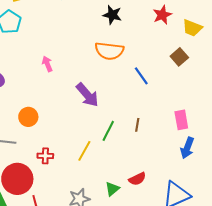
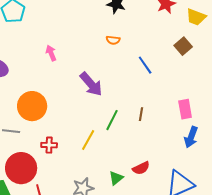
orange semicircle: (109, 51) -> (113, 40), size x0.5
orange circle: (28, 117) -> (32, 106), size x1.5

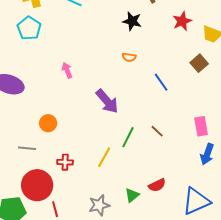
orange circle: (32, 106) -> (48, 123), size x0.6
brown line: (141, 114) -> (157, 131), turned -56

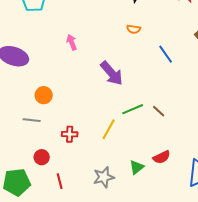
orange circle: (48, 123) -> (44, 95), moved
brown line: (157, 131) -> (159, 111), moved
green line: (128, 137) -> (133, 109), turned 40
red circle: (37, 185) -> (42, 157), size x0.5

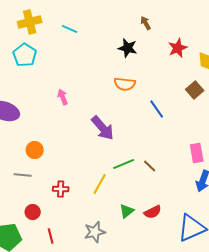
orange semicircle: (134, 29) -> (125, 84), size x1.5
green triangle: (137, 167) -> (127, 211), moved

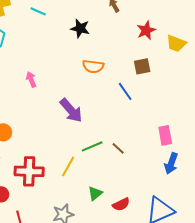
black star: (128, 48) -> (80, 28), moved
brown square: (195, 90) -> (142, 66), moved, turned 30
red cross: (61, 189) -> (29, 171), size x1.8
red semicircle: (153, 212) -> (121, 204), moved

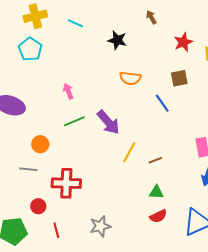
green line: (92, 146) -> (74, 121), moved
brown line: (118, 148) -> (155, 160), turned -64
yellow line: (68, 166) -> (129, 152), moved
green triangle: (95, 193) -> (156, 192), moved, turned 42

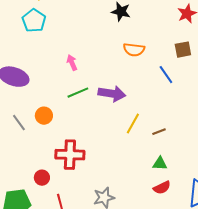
purple arrow: (108, 122) -> (112, 94), turned -40
gray line: (28, 169) -> (19, 123), moved, turned 48

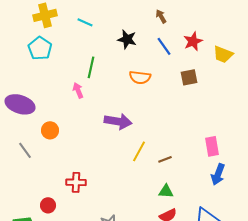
blue line: (166, 75) -> (164, 46), moved
green line: (78, 93) -> (91, 67), moved, turned -55
orange circle: (44, 116) -> (50, 130), moved
red cross: (70, 155) -> (76, 182), size x0.7

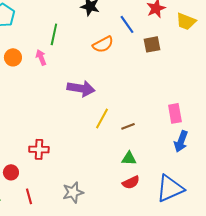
blue line: (164, 46) -> (127, 24), moved
orange semicircle: (140, 77) -> (103, 44), turned -35
orange circle: (50, 130) -> (13, 57), moved

